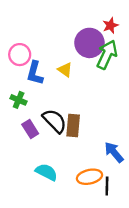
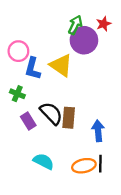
green arrow: (107, 55) -> (75, 25), moved, size x0.7
yellow triangle: (65, 70) -> (61, 65), size x1.6
blue arrow: (114, 152) -> (98, 131), moved, turned 35
black line: (107, 186) -> (100, 164), moved

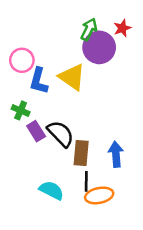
brown rectangle: (69, 118) -> (81, 153), moved
purple rectangle: (28, 121) -> (36, 131), moved
black line: (100, 164) -> (86, 181), moved

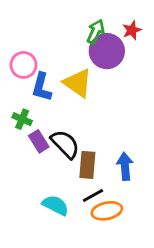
black line: (86, 181) -> (93, 196), turned 60

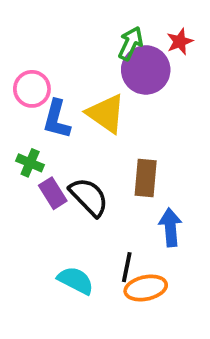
brown rectangle: (87, 165) -> (146, 178), moved
black line: (93, 196) -> (127, 267), turned -50

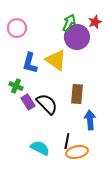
pink circle: (32, 89) -> (17, 28), moved

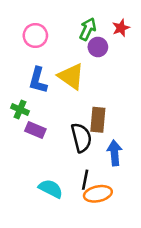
pink circle: (17, 28) -> (35, 36), moved
purple circle: (77, 37) -> (98, 47), size x0.6
purple rectangle: (28, 102) -> (35, 130), turned -35
black semicircle: (47, 104) -> (81, 138), moved, turned 30

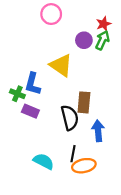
green arrow: (88, 29) -> (102, 40), moved
pink circle: (35, 36) -> (51, 14), moved
blue L-shape: (38, 80) -> (33, 84), moved

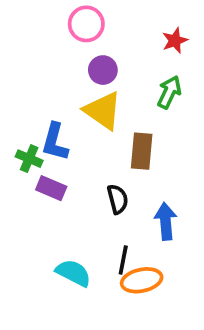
purple circle: (84, 40) -> (103, 70), moved
green arrow: (102, 40) -> (169, 92), moved
brown rectangle: (84, 102) -> (142, 151), moved
black semicircle: (70, 118) -> (118, 199), size x0.7

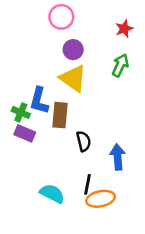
brown rectangle: (142, 151) -> (60, 115), moved
purple rectangle: (51, 188) -> (25, 133), moved

